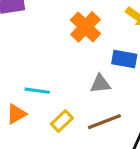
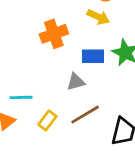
orange cross: (85, 27) -> (54, 34), turned 36

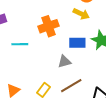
cyan line: (21, 97) -> (20, 44), moved

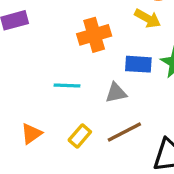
cyan line: (20, 44) -> (67, 86), moved

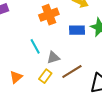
cyan line: (67, 86) -> (35, 46), turned 63
gray triangle: (116, 93) -> (53, 58), moved

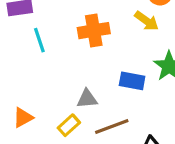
blue rectangle: (77, 30) -> (132, 81), moved
cyan line: (35, 46) -> (39, 40), moved

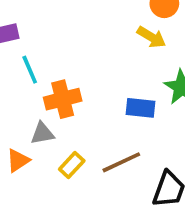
orange cross: (94, 31) -> (63, 99), moved
gray triangle: (87, 99) -> (42, 133), moved

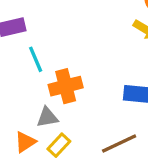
yellow rectangle: (72, 165) -> (59, 145), moved

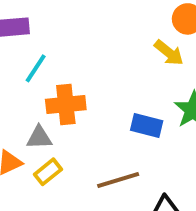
cyan line: (36, 59) -> (36, 68), turned 48

